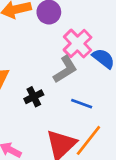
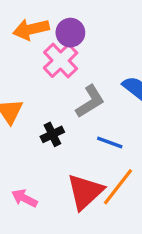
pink cross: (77, 44) -> (61, 60), moved

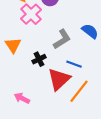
pink cross: (61, 60) -> (31, 14), moved
red triangle: (85, 192) -> (59, 79), moved

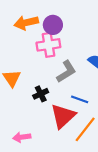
pink cross: (31, 14) -> (48, 45), moved, turned 35
pink arrow: (22, 98) -> (22, 137), turned -35

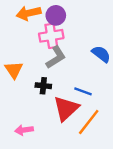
gray L-shape: (66, 72) -> (56, 57), moved
black cross: (41, 94) -> (43, 86), turned 32

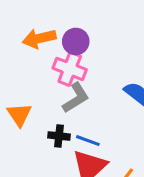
pink cross: (51, 36) -> (70, 69), turned 30
blue line: (83, 91) -> (88, 141), moved

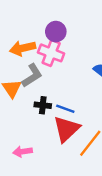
orange arrow: (39, 38) -> (23, 48), moved
gray L-shape: (76, 98) -> (32, 76), moved

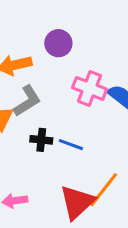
pink cross: (51, 53) -> (90, 88), moved
red triangle: (67, 129) -> (77, 202), moved

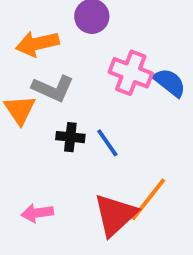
gray L-shape: (27, 101) -> (53, 88), turned 56
blue line: (71, 145) -> (107, 143), turned 35

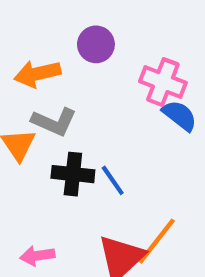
pink cross: (131, 73) -> (163, 82), moved
black cross: (70, 137) -> (73, 174), size x1.4

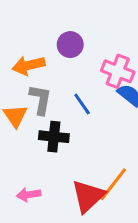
gray L-shape: (54, 122) -> (40, 100), turned -104
blue line: (113, 180) -> (82, 104), moved

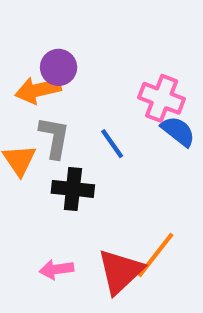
purple circle: (70, 45) -> (59, 67), moved
pink arrow: (29, 195) -> (56, 269), moved

